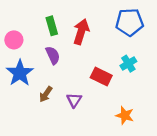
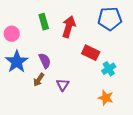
purple semicircle: (53, 55) -> (45, 61), moved
cyan cross: (128, 64) -> (109, 69), moved
red rectangle: (101, 76) -> (91, 53), moved

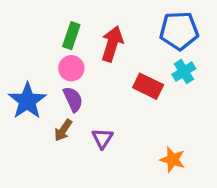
green rectangle: (44, 22) -> (71, 36), turned 35
pink circle: (12, 34) -> (71, 68), moved
cyan cross: (109, 69) -> (184, 71), moved

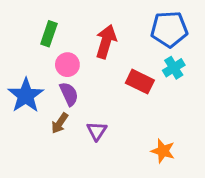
green rectangle: (71, 36) -> (49, 34), moved

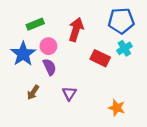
green rectangle: (49, 34) -> (35, 24), turned 49
blue star: (26, 95) -> (23, 54), moved
brown arrow: (60, 123) -> (33, 92), moved

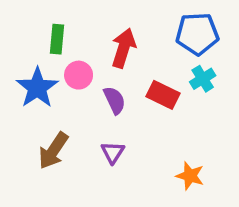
green rectangle: (35, 24) -> (57, 39), turned -63
purple semicircle: (50, 67) -> (115, 100), moved
brown arrow: (33, 92) -> (53, 151), size x1.5

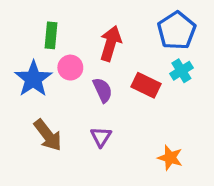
blue pentagon: (197, 34) -> (177, 31), turned -30
brown arrow: (53, 151) -> (48, 135), turned -72

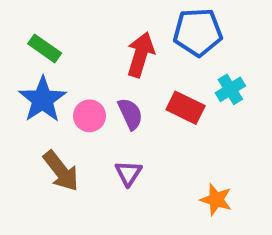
blue pentagon: (177, 31) -> (198, 32), moved, turned 30
green rectangle: (51, 35) -> (45, 48), moved, turned -60
pink circle: (70, 68) -> (90, 116), moved

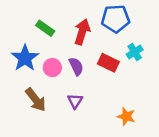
green rectangle: (45, 48) -> (45, 28), moved

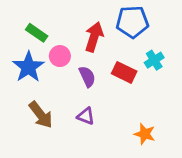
green rectangle: (45, 28) -> (37, 33), moved
pink circle: (52, 68) -> (60, 56), moved
purple triangle: (75, 101) -> (86, 116), turned -42

